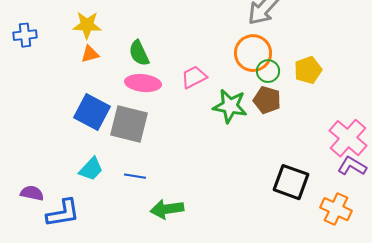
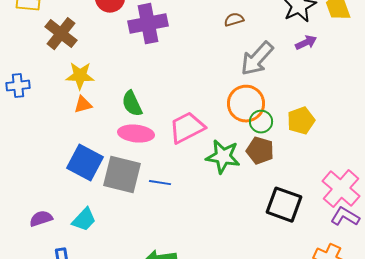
pink trapezoid: (194, 77) -> (187, 128), size x1.4
blue line: (135, 176) -> (160, 183), moved
black square: (291, 182) -> (284, 205), moved
purple semicircle: (32, 193) -> (41, 219), moved, turned -30

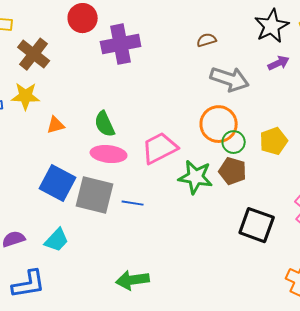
gray arrow: (257, 59) -> (230, 79), turned -114
yellow star: (80, 76) -> (26, 96), moved

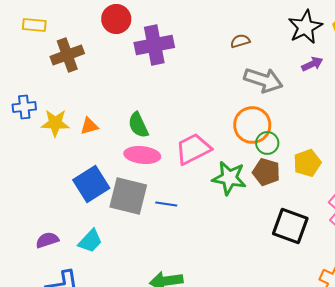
brown cross: (34, 54) -> (67, 55), turned 32
yellow star: (26, 96) -> (55, 123), moved
yellow pentagon: (274, 141) -> (307, 163), moved
blue square: (58, 183) -> (91, 184), turned 30

